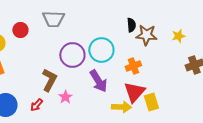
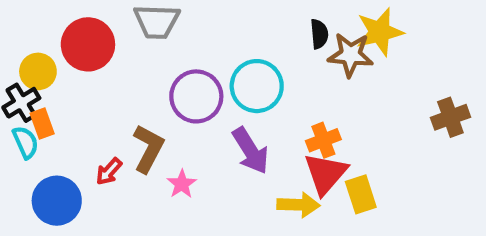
red circle: (20, 30) -> (88, 44), size x1.6
yellow star: (178, 36) -> (380, 32), moved, size x1.6
orange cross: (133, 66) -> (323, 140), moved
red arrow: (36, 105) -> (109, 171), moved

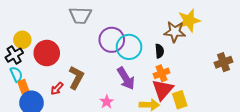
black semicircle: (319, 34) -> (159, 51), moved
red circle: (88, 44) -> (47, 53), moved
purple circle: (196, 96) -> (112, 40), moved
orange rectangle: (42, 124) -> (23, 87), moved
pink star: (182, 184) -> (107, 102), moved

